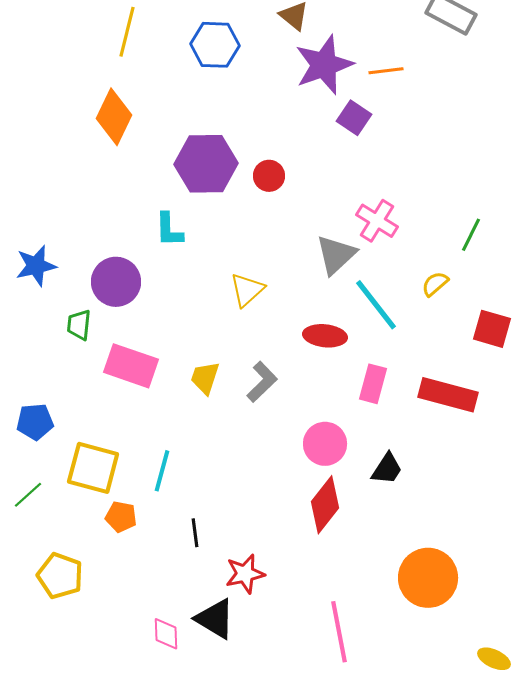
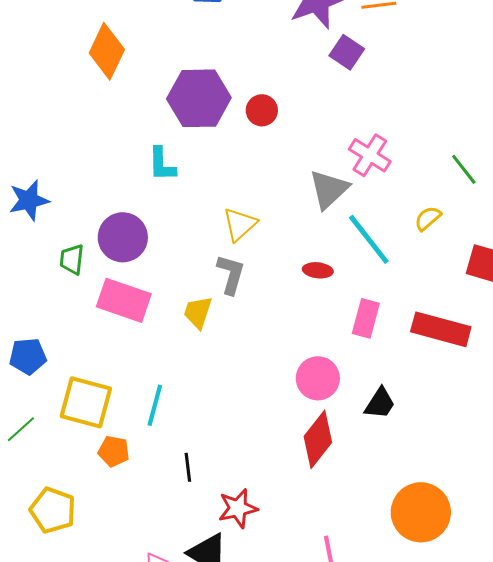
green line: (471, 235) -> (464, 169), turned -64
purple circle: (116, 282) -> (123, 237), moved
red ellipse: (325, 336) -> (318, 270), size x0.7
gray L-shape: (262, 382) -> (231, 274), moved, turned -30

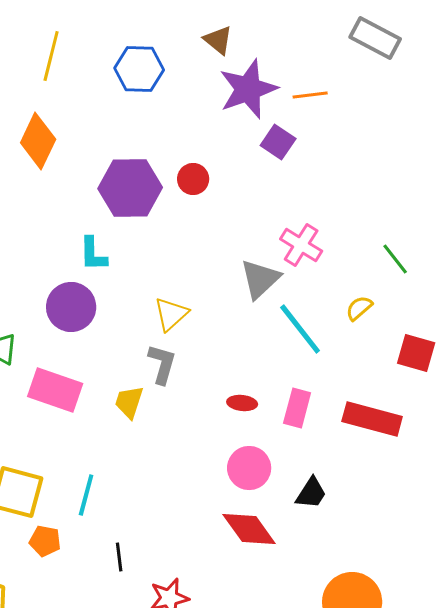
red circle: (262, 110) -> (193, 179), moved
purple circle: (123, 237) -> (71, 307), moved
red ellipse: (318, 270) -> (242, 403), moved
red diamond: (318, 439) -> (249, 529), turned -74

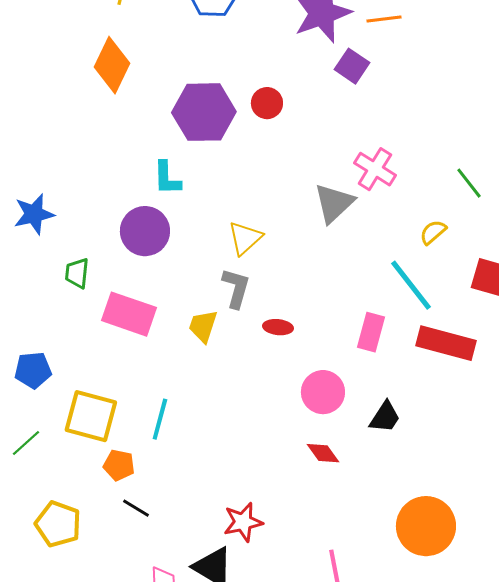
cyan line: (300, 329) -> (411, 285), moved
red ellipse: (242, 403) -> (278, 327), moved
red diamond: (249, 529) -> (323, 453), size x0.6
black line: (119, 557) -> (136, 508), moved, turned -52

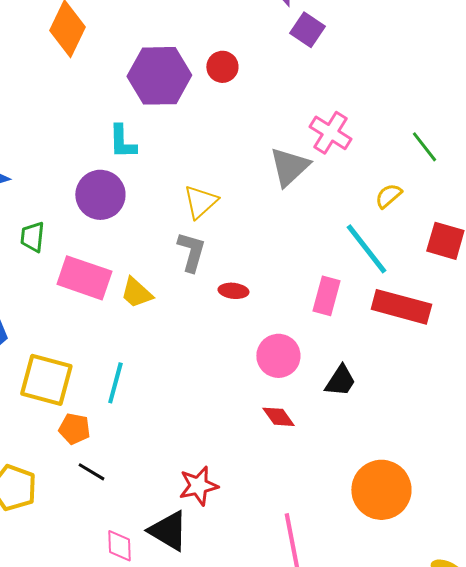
yellow trapezoid: (203, 326) -> (136, 293), moved, turned -66

